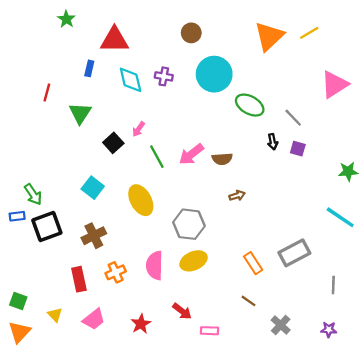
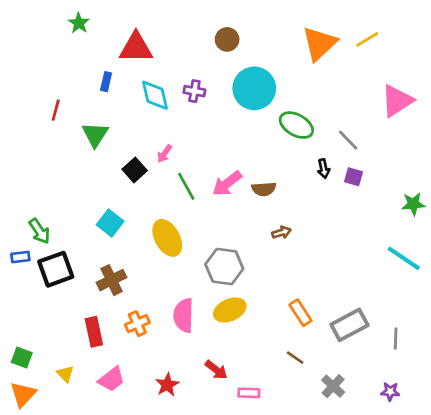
gray rectangle: (294, 253) -> (349, 325), moved

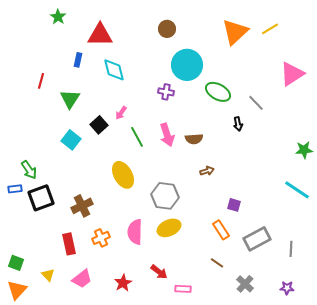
purple cross: (194, 91) -> (166, 92), moved
purple square: (353, 177) -> (234, 205), moved
pink arrow: (227, 184) -> (167, 135), turned -70
cyan square: (110, 223) -> (71, 140), moved

